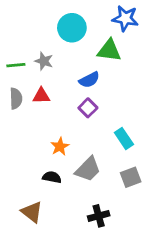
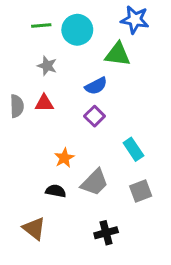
green line: (16, 65) -> (41, 25), moved

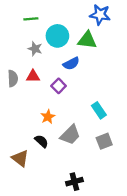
cyan circle: (77, 30) -> (57, 36), moved
purple square: (95, 116) -> (59, 86), moved
black semicircle: (56, 191) -> (41, 141), turned 32
brown triangle: (34, 228) -> (20, 158), moved
black cross: (106, 233) -> (74, 182), moved

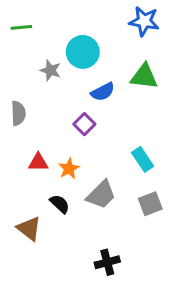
green line: (31, 19) -> (21, 27), moved
green triangle: (87, 40) -> (144, 76), moved
red triangle: (33, 76) -> (38, 162), moved

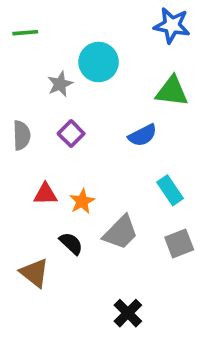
gray star: (51, 70) -> (60, 84), turned 30
blue semicircle: (103, 92) -> (143, 135), moved
purple square: (84, 124) -> (71, 134), moved
black cross: (107, 262) -> (128, 313), turned -30

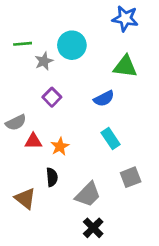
green line: (25, 33) -> (23, 44), moved
gray semicircle: (22, 135) -> (16, 123), moved, turned 66
cyan rectangle: (170, 190) -> (111, 139), moved
gray trapezoid: (121, 232) -> (88, 194), moved
black semicircle: (71, 243) -> (52, 177), turned 42

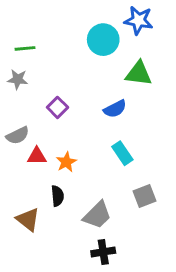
cyan circle: (72, 45) -> (103, 40), moved
gray star: (44, 61) -> (18, 79), moved, turned 30
black cross: (93, 228) -> (103, 252), turned 36

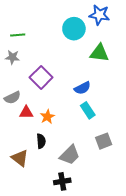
purple square: (57, 107) -> (41, 77), size x1.5
blue semicircle: (115, 109) -> (82, 88), moved
black cross: (103, 252) -> (62, 181), moved

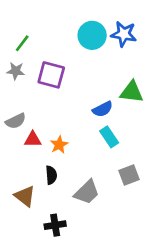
blue star: (99, 15) -> (124, 34), moved
green line: (18, 35) -> (22, 43), turned -48
green triangle: (99, 53) -> (132, 92), moved
purple square: (41, 77) -> (51, 75), moved, turned -30
black cross: (62, 181) -> (55, 225), moved

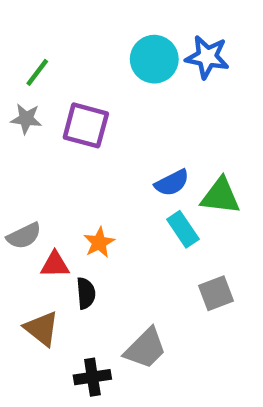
green triangle: (132, 92) -> (220, 196), moved
gray semicircle: (16, 121) -> (24, 236), moved
red triangle: (33, 139) -> (55, 265), moved
gray trapezoid: (87, 192) -> (145, 348), moved

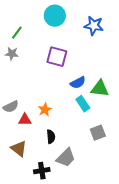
cyan circle: (154, 59) -> (55, 16), moved
purple square: (86, 125) -> (57, 57), moved
black semicircle: (86, 293) -> (51, 137), moved

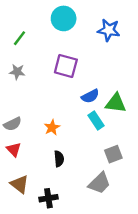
gray star: (12, 54) -> (17, 72), moved
red triangle: (25, 120) -> (14, 149), moved, turned 48
brown triangle: (19, 149) -> (20, 184), moved
gray trapezoid: (66, 158) -> (99, 183), moved

